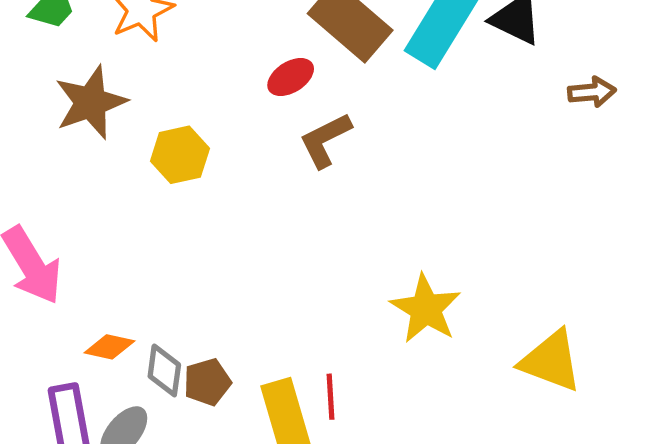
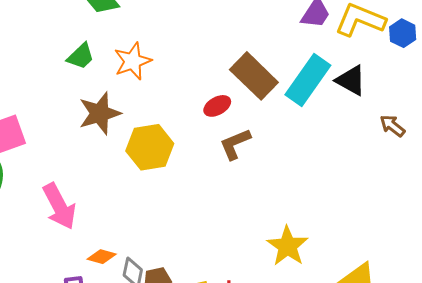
brown arrow: (592, 92) -> (392, 126), turned -140
yellow hexagon: (180, 155) -> (150, 147), size x1.4

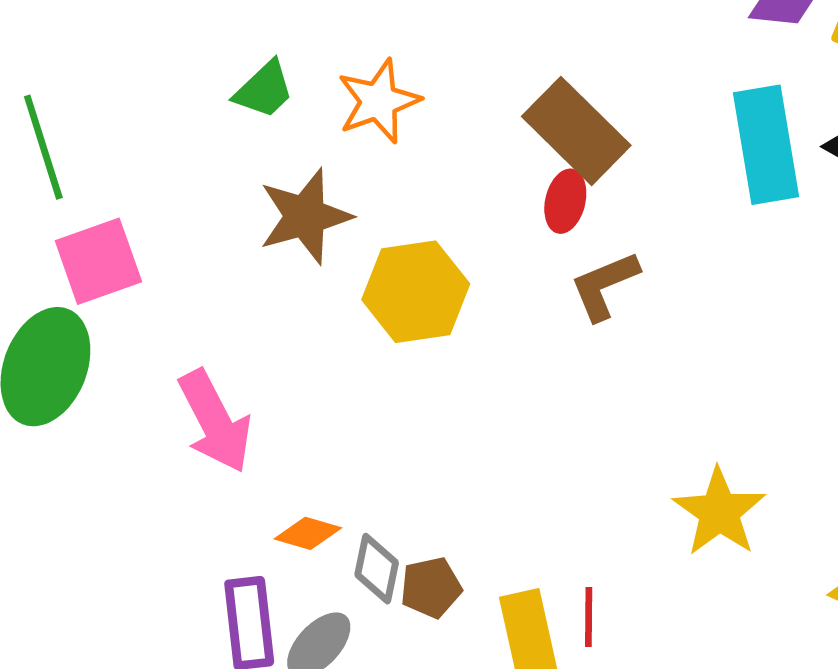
brown rectangle: (254, 76) -> (576, 131), moved
cyan rectangle: (308, 80) -> (766, 145), turned -45
red ellipse: (217, 106) -> (565, 201), turned -48

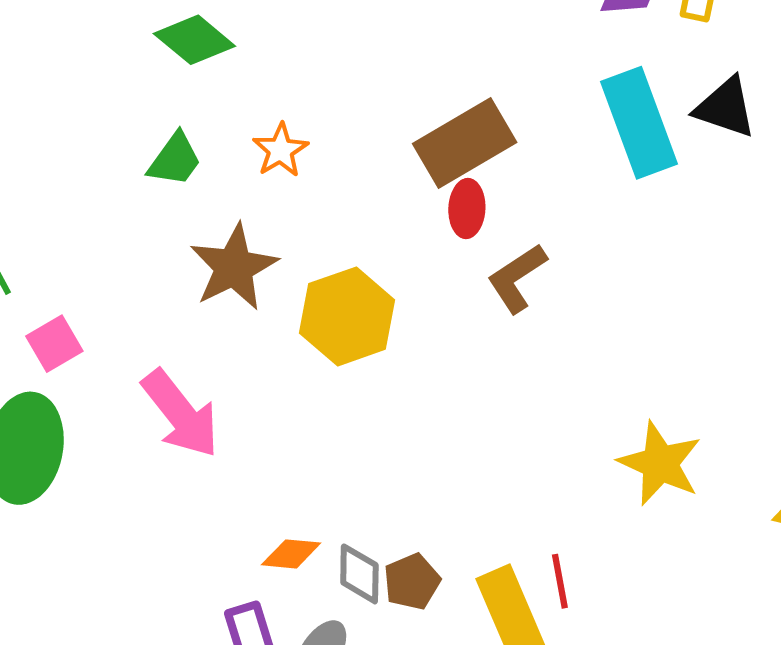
orange star: (379, 101) -> (281, 150), size x0.7
brown rectangle: (576, 131) -> (465, 143), turned -64
pink square: (98, 261) -> (54, 344), size x0.7
pink arrow: (215, 421) -> (181, 414), moved

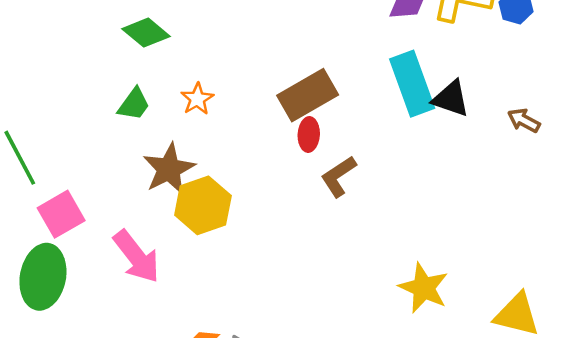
black triangle: (725, 108) -> (451, 99), moved
yellow hexagon: (347, 316) -> (203, 205), moved
pink square: (54, 344) -> (61, 214), size x1.4

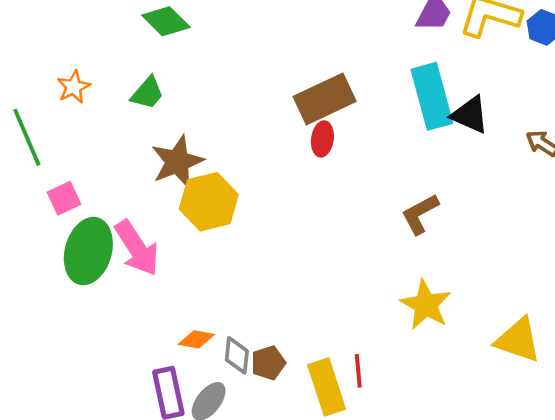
orange star: (197, 99) -> (74, 87), moved
brown L-shape: (339, 176) -> (420, 214), moved
pink square: (61, 214) -> (64, 198), size x0.7
green ellipse: (43, 277) -> (88, 251), moved

